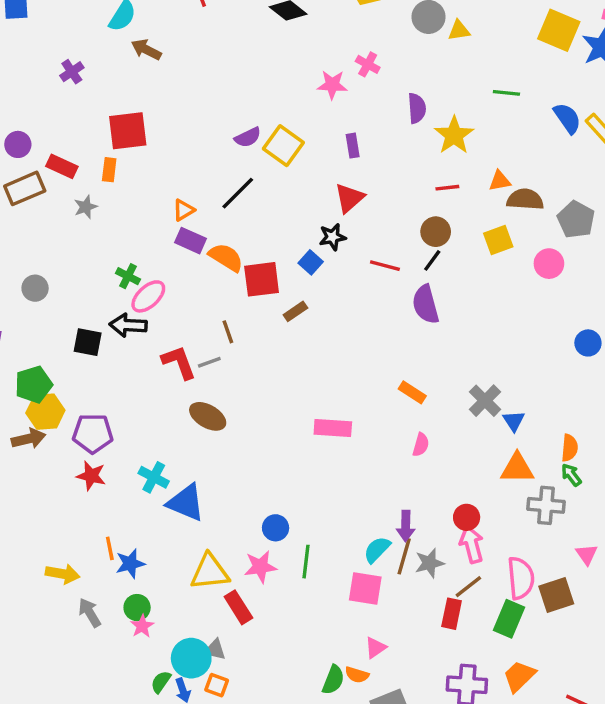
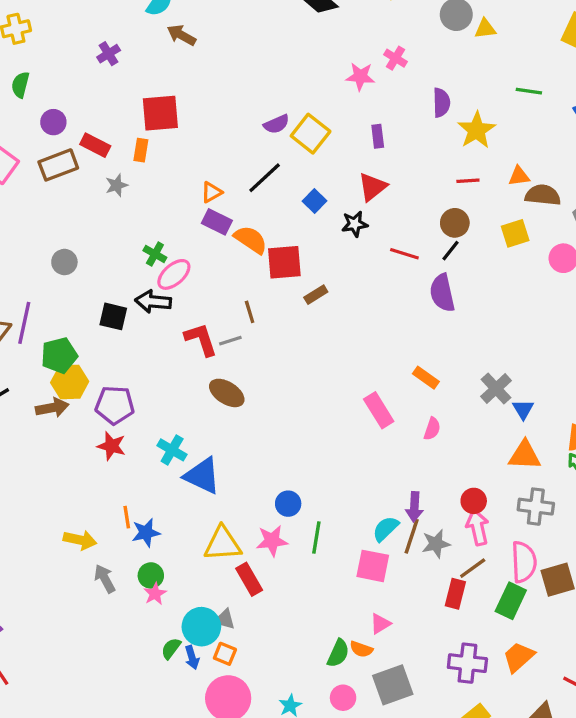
blue square: (311, 262) -> (315, 201), moved
pink rectangle: (333, 428) -> (379, 410), moved, turned 52
gray cross: (546, 505) -> (536, 507), moved

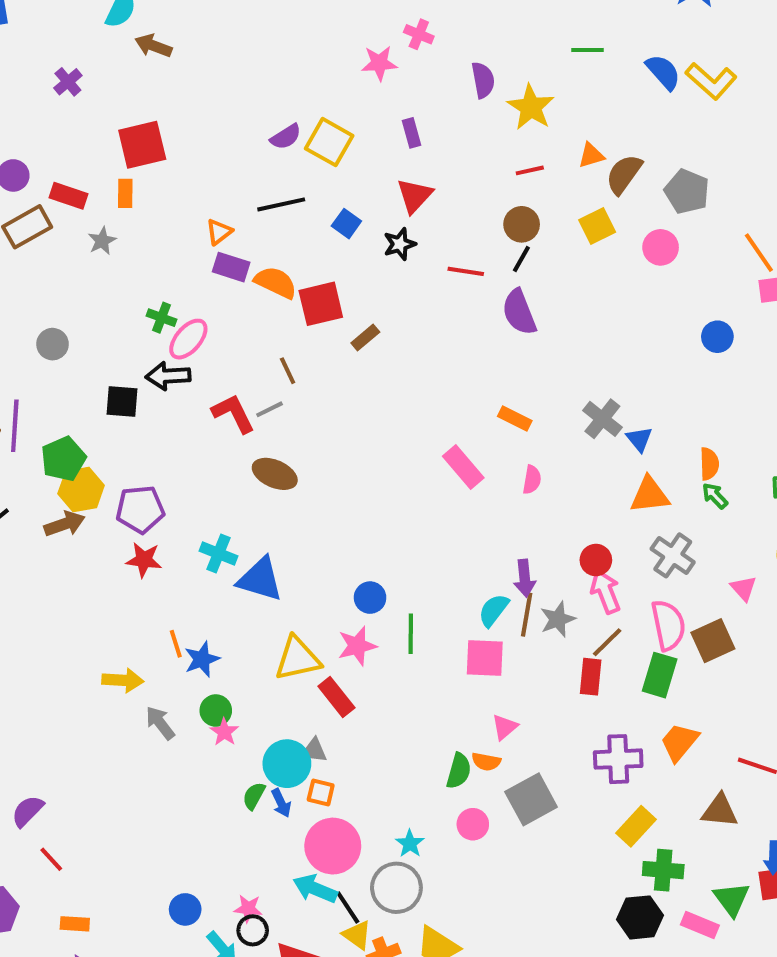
black line: (265, 178) -> (281, 204), turned 39
brown semicircle: (543, 195) -> (624, 174), turned -52
gray cross: (536, 507) -> (673, 555), turned 36

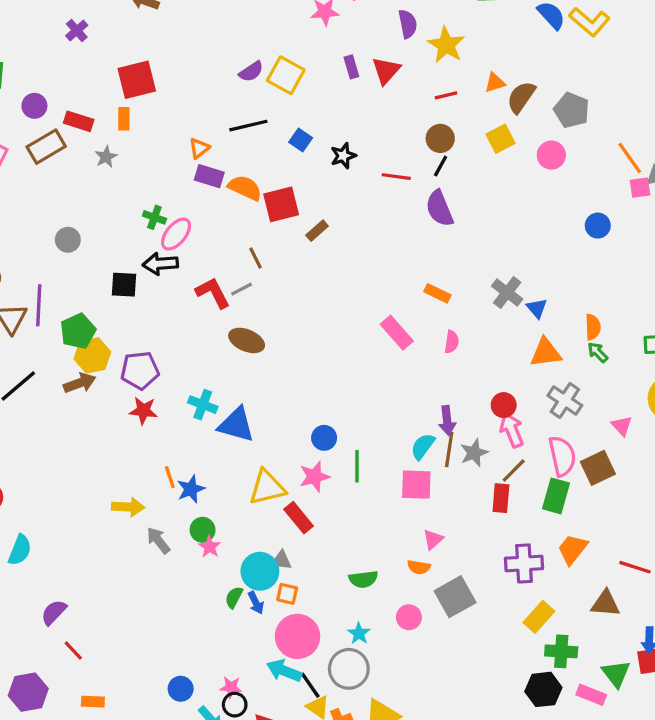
red triangle: (415, 196) -> (386, 71), moved
green semicircle: (459, 771) -> (363, 579), moved, turned 68

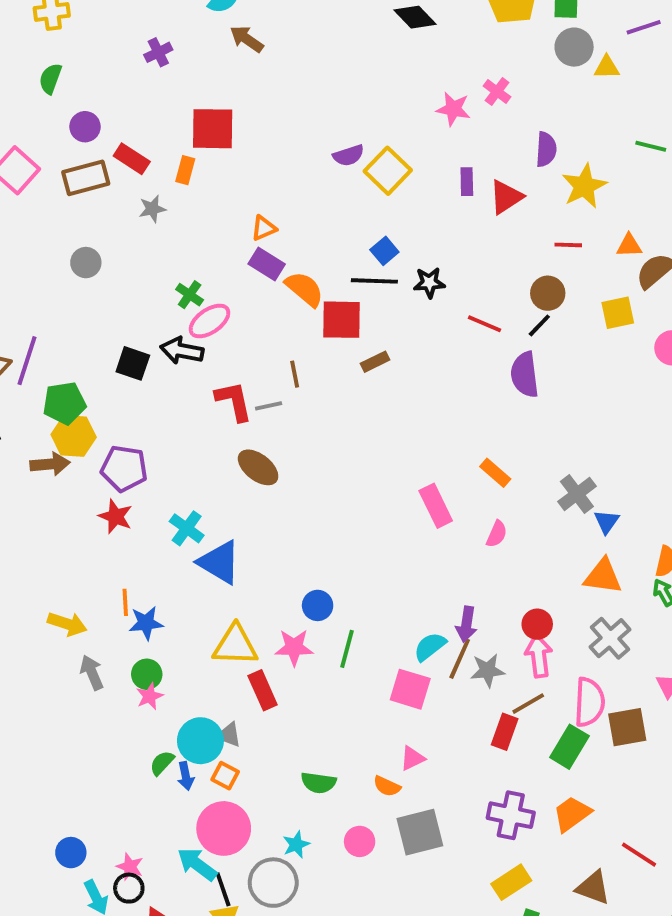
black line: (248, 126) -> (374, 281), moved
gray circle: (68, 240) -> (86, 263), moved

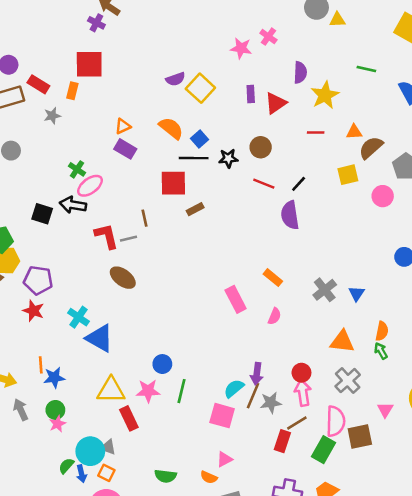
purple cross: (158, 52) -> (96, 23), moved, turned -35
orange semicircle: (304, 289) -> (171, 128), moved
brown circle: (548, 293) -> (261, 147), moved
blue triangle: (607, 522) -> (357, 294), moved

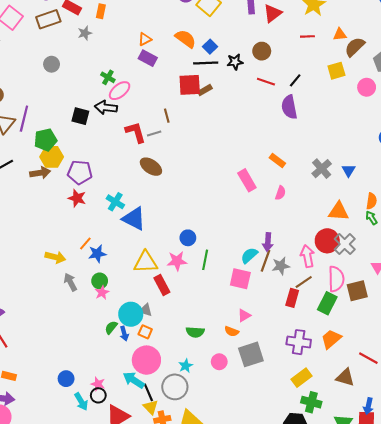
brown rectangle: (195, 209) -> (205, 90), moved
orange line: (41, 365) -> (85, 244), turned 48
red circle: (301, 373) -> (327, 241), moved, size x1.5

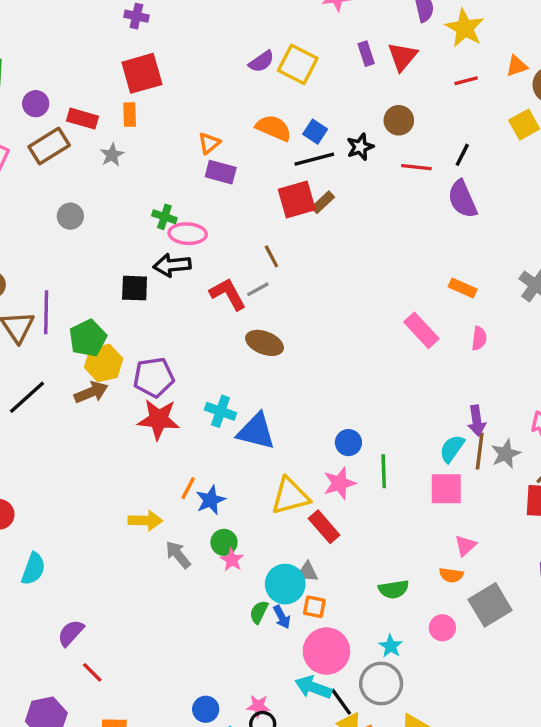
pink ellipse: (120, 91) -> (188, 234), turned 55
red star: (77, 198) -> (159, 419), size x1.4

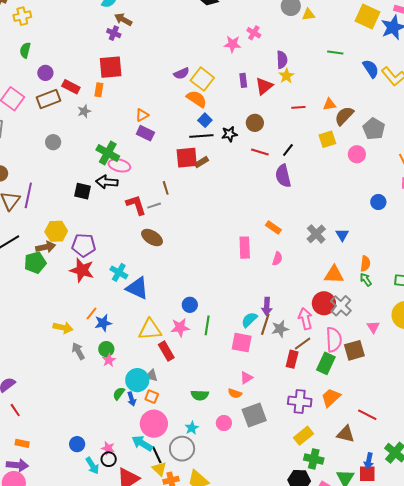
yellow star: (465, 28) -> (286, 76), moved, size x0.7
orange semicircle: (274, 128) -> (197, 99), moved
green cross: (164, 217) -> (108, 153), size x1.6
pink rectangle: (421, 330) -> (245, 248), turned 30
green pentagon: (88, 338) -> (35, 263), moved

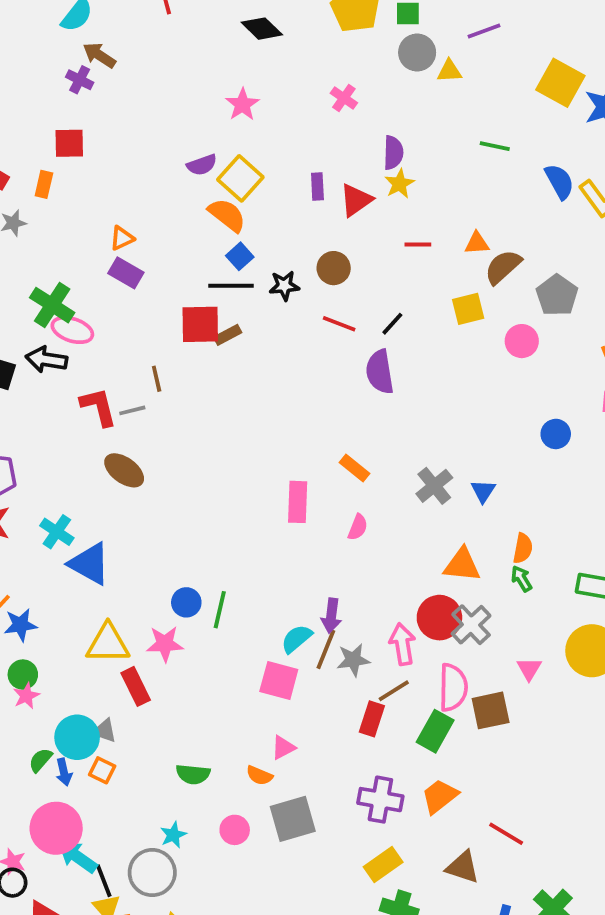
pink star: (232, 44) -> (242, 104), moved, turned 30
red square: (111, 67) -> (69, 143), size x0.7
green line: (207, 325) -> (220, 610), moved
pink circle: (154, 424) -> (56, 828), moved

